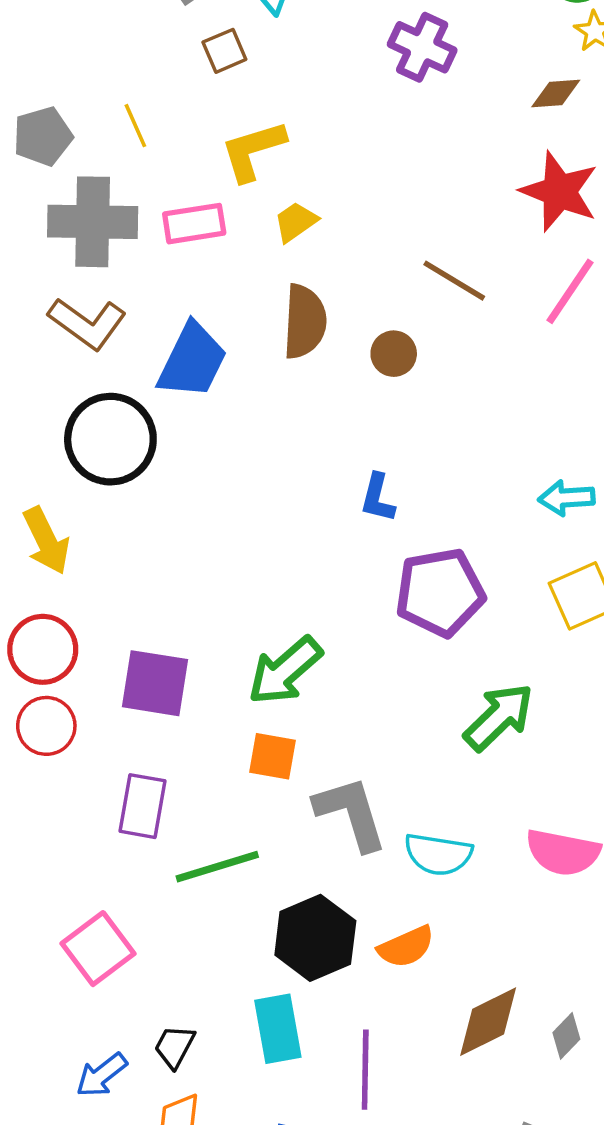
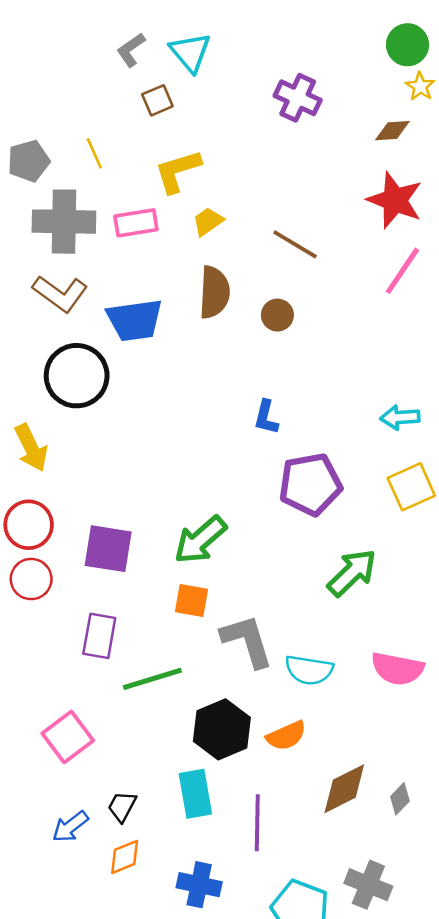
brown line: (454, 281) -> (295, 244), moved
blue trapezoid: (192, 361) -> (135, 320), turned 56

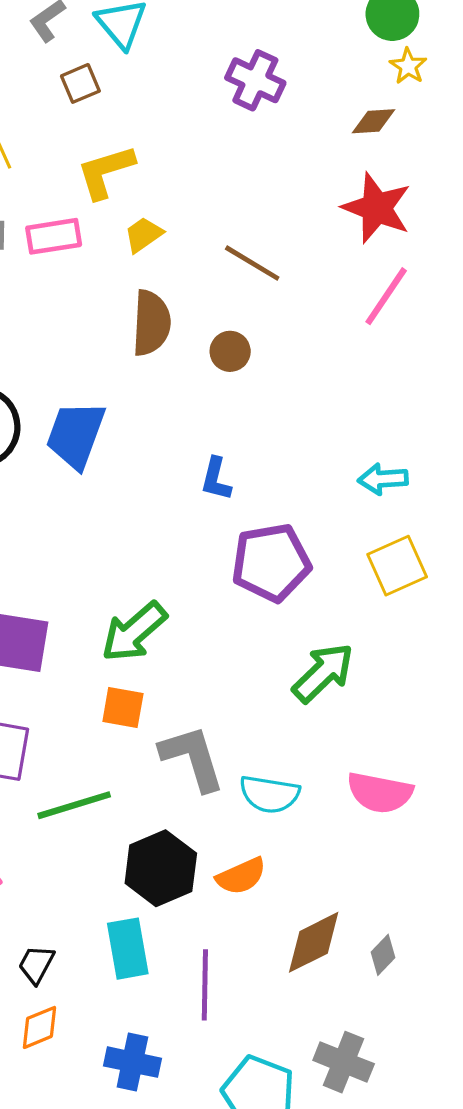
blue trapezoid: (135, 320) -> (76, 435), moved, turned 118

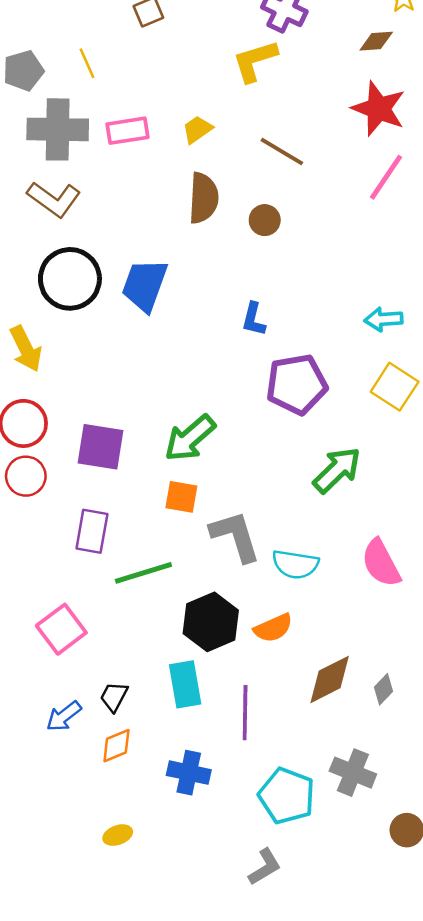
yellow L-shape: (106, 172) -> (255, 61), moved
yellow square: (397, 566) -> (395, 387), turned -33
pink semicircle: (380, 793) -> (381, 563), turned 51

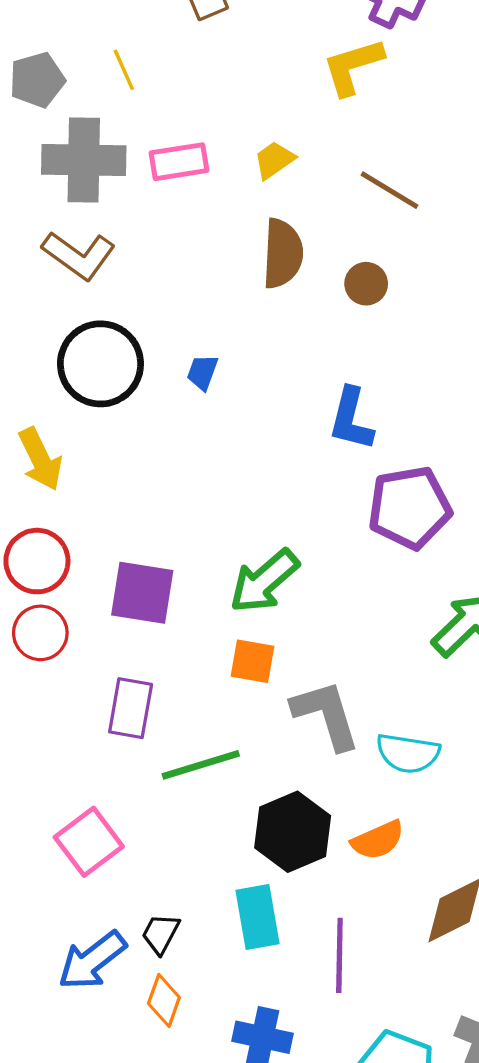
blue trapezoid: (145, 285) -> (202, 372), size x0.5
blue L-shape: (254, 319) -> (351, 419), size x1.4
blue arrow: (64, 716) -> (92, 960), size x1.4
orange diamond: (116, 746) -> (164, 1001), turned -48

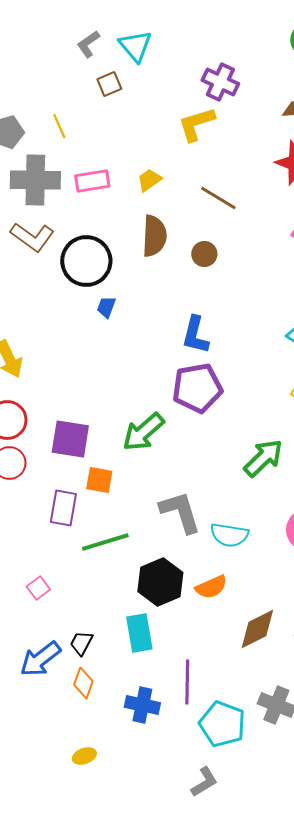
black circle: (100, 364) -> (86, 261), moved
purple pentagon: (410, 508) -> (197, 388), moved
orange square: (253, 661) -> (99, 480), moved
pink square: (89, 842) -> (38, 588), size x0.6
purple line: (339, 955) -> (187, 682), moved

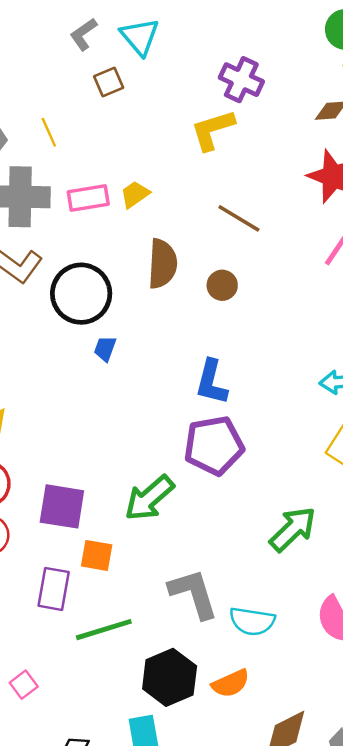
yellow trapezoid: (149, 180) -> (135, 194), moved

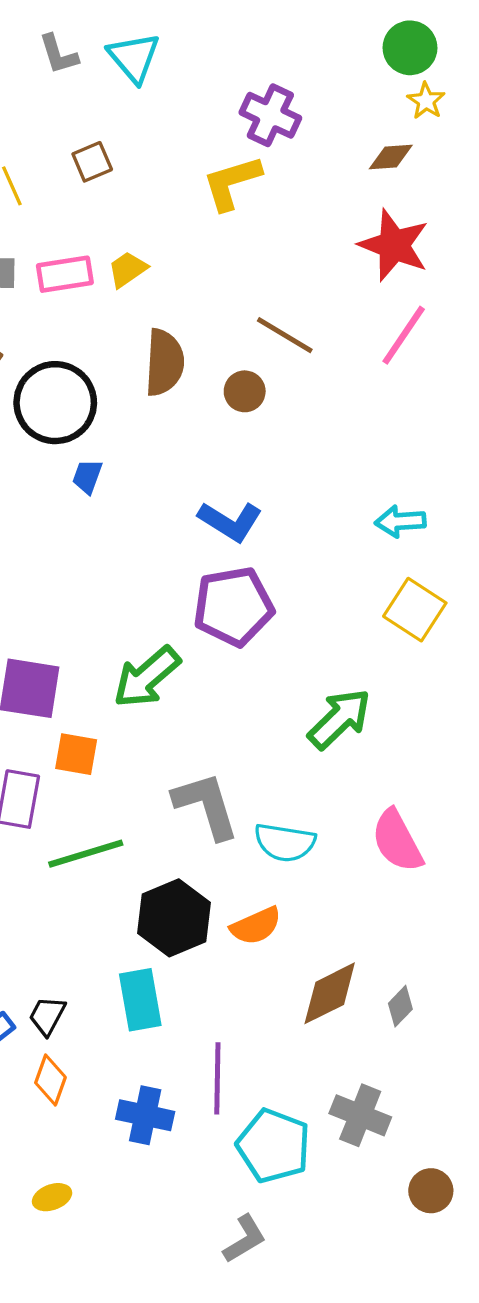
gray L-shape: (84, 34) -> (58, 54), turned -72
brown square: (109, 82) -> (92, 162), moved
brown line: (239, 218) -> (285, 335), moved
blue L-shape: (211, 382) -> (230, 521), turned -72

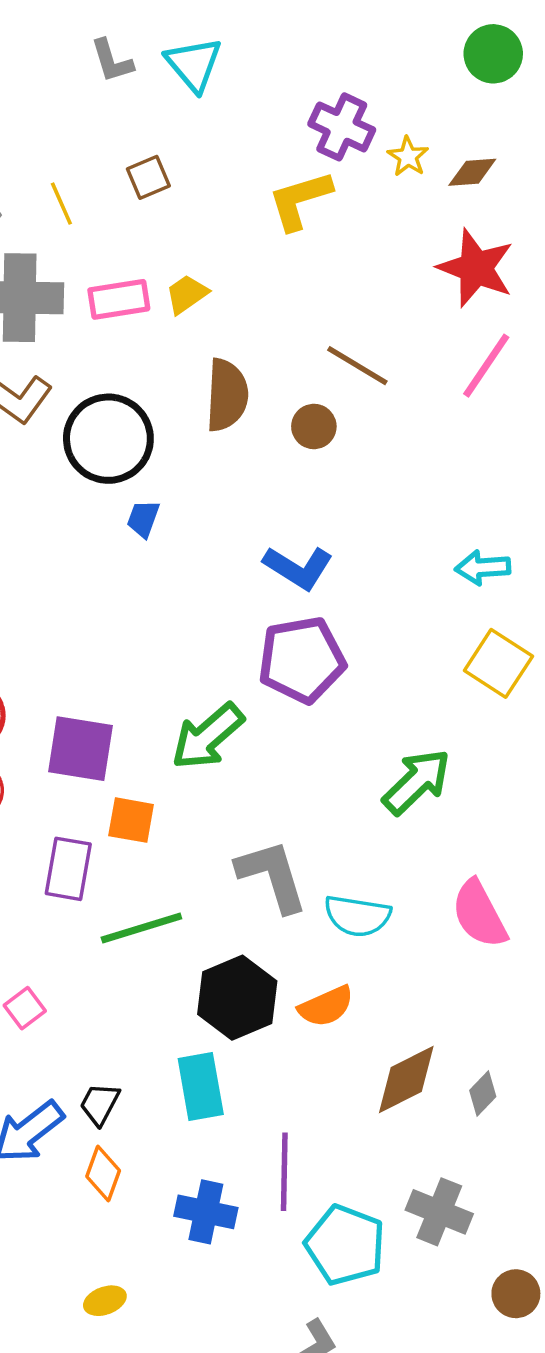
yellow star: (426, 101) -> (408, 157), moved

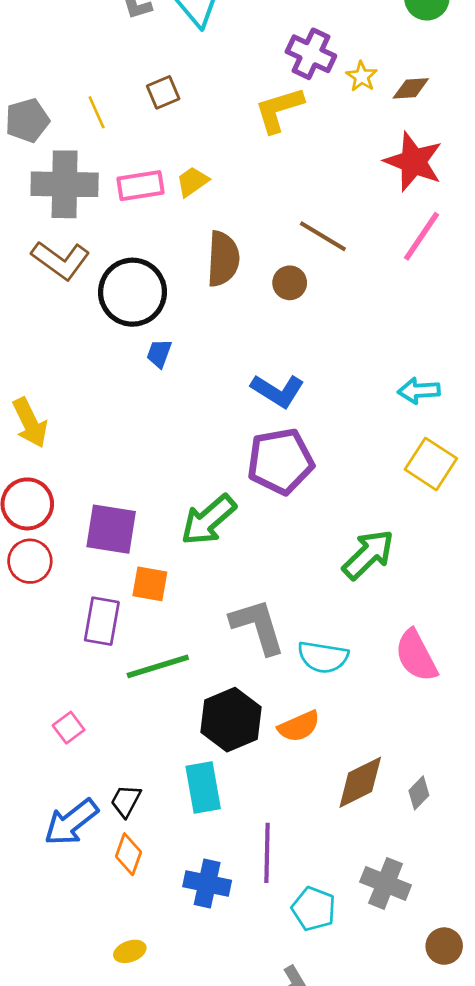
cyan pentagon: (345, 1245) -> (314, 909), size x0.7

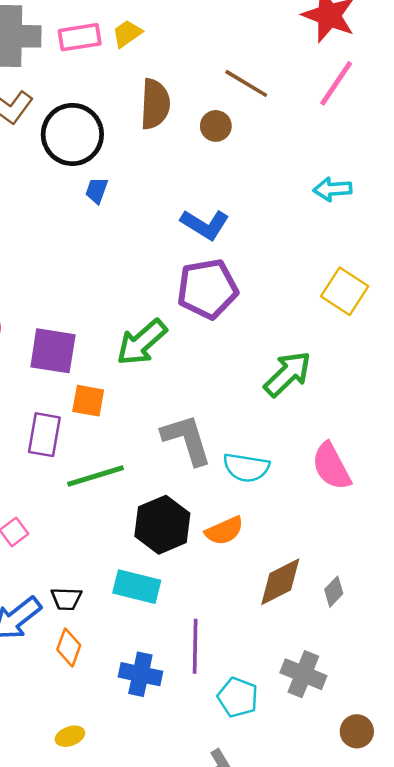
cyan arrow: (419, 391) -> (333, 189), moved
cyan rectangle: (203, 788) -> (137, 587), turned -66
black trapezoid: (126, 801) -> (66, 599), turned -116

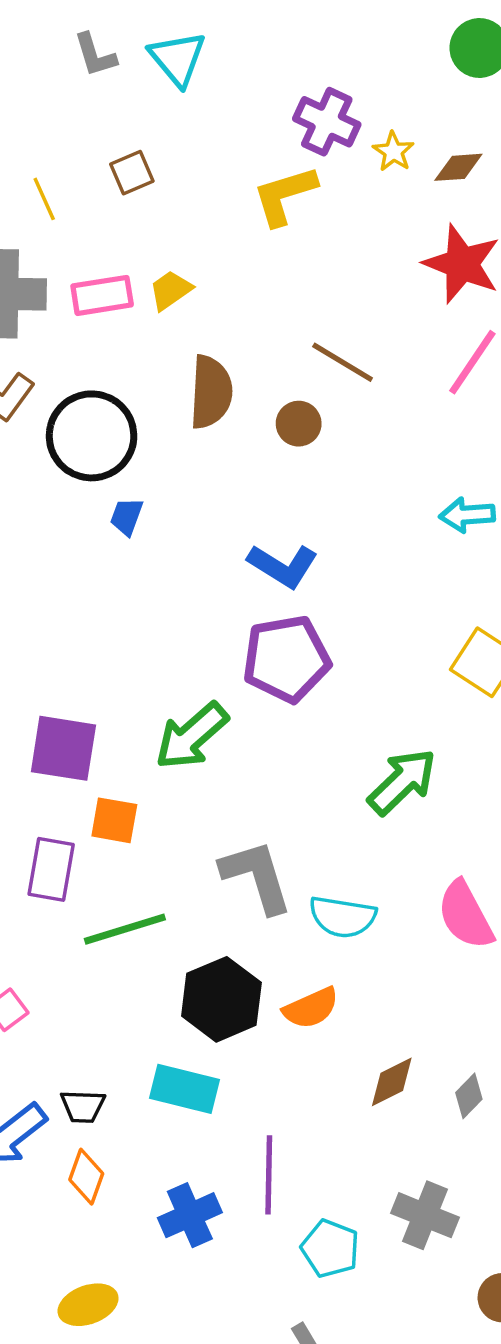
brown diamond: (280, 582) -> (392, 1082), size x0.7
blue cross: (140, 674) -> (190, 1215), turned -36
yellow ellipse: (70, 736) -> (88, 1305), size x1.4

